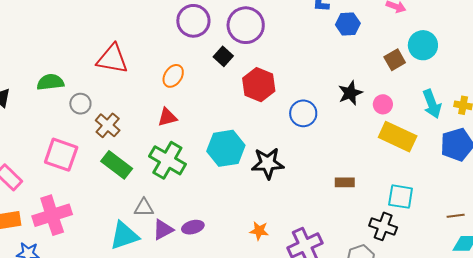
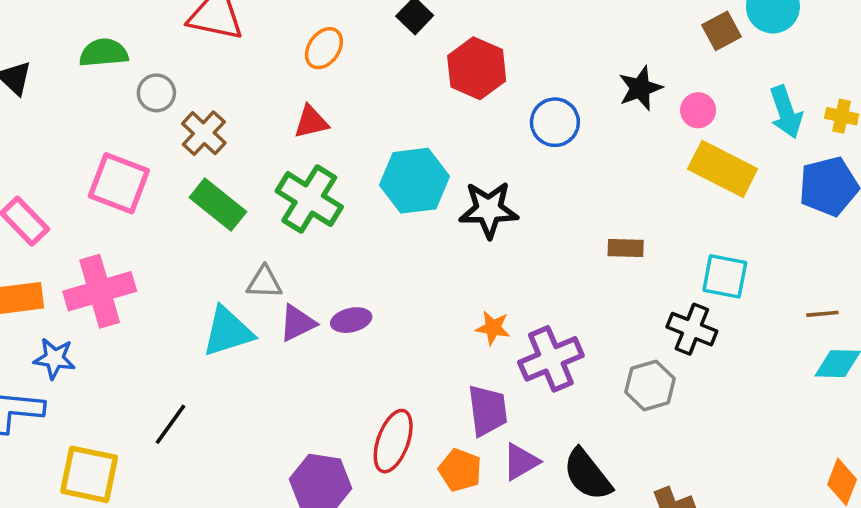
orange star: (259, 231) -> (493, 328), moved

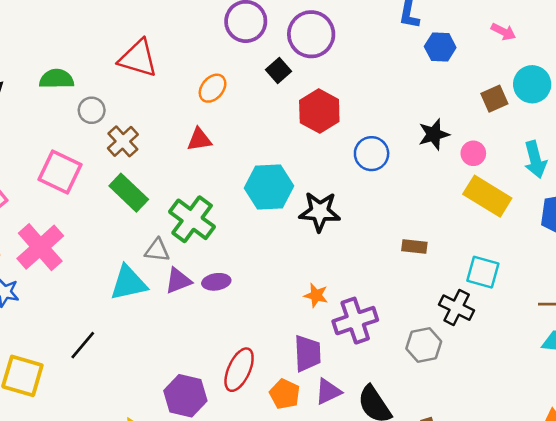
green cross: (309, 199) -> (192, 219), moved
pink cross: (100, 291) -> (40, 247), turned -30

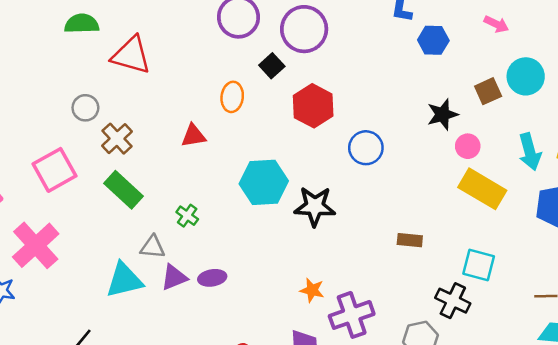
green semicircle: (57, 79) -> (82, 24), moved
orange ellipse: (213, 88) -> (232, 97), moved, turned -32
black star: (434, 134) -> (442, 114), moved
pink square: (60, 172) -> (54, 170), turned 36
green cross: (192, 219) -> (187, 216), size x0.5

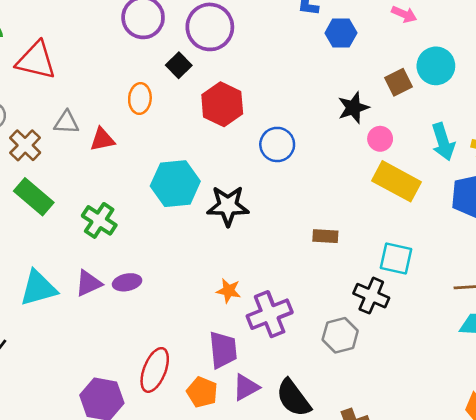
green cross: (187, 216) -> (99, 220), size x1.5
gray triangle: (153, 247) -> (66, 122), moved

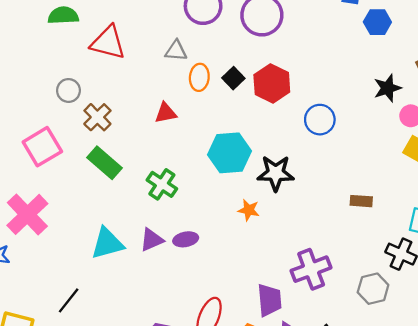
black square: (179, 65) -> (233, 78), moved
gray triangle: (66, 122) -> (176, 51), moved
orange star: (229, 291) -> (249, 210), moved

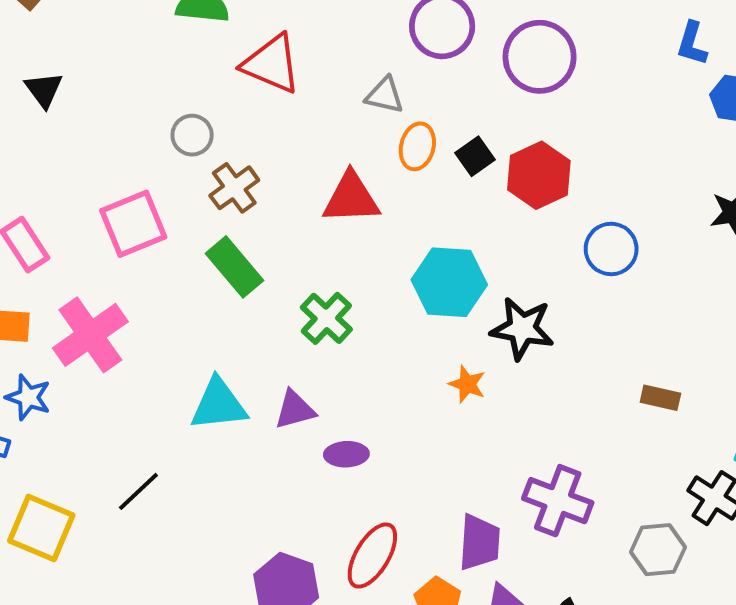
red triangle: (166, 113) -> (351, 198), size x1.5
purple ellipse: (186, 239) -> (346, 454), moved
purple cross: (311, 269) -> (558, 501), turned 33

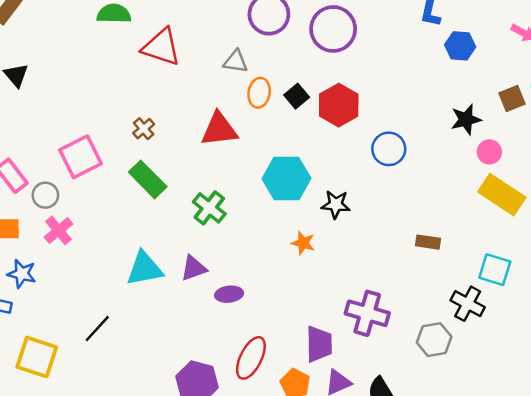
gray circle: (192, 135) -> (45, 195), moved
brown cross: (234, 188) -> (144, 129), size x0.7
black star: (522, 328) -> (336, 204), size x0.7
pink cross: (90, 335) -> (58, 230), size x0.6

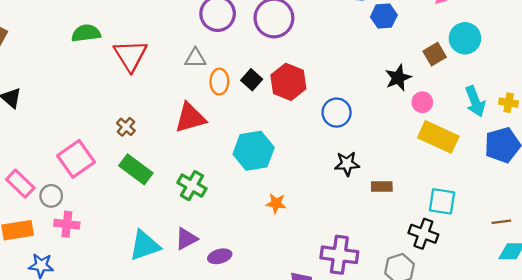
red triangle: (161, 47) -> (130, 55), turned 48
black star: (336, 204) -> (347, 164), moved
pink cross: (58, 230) -> (67, 224), turned -35

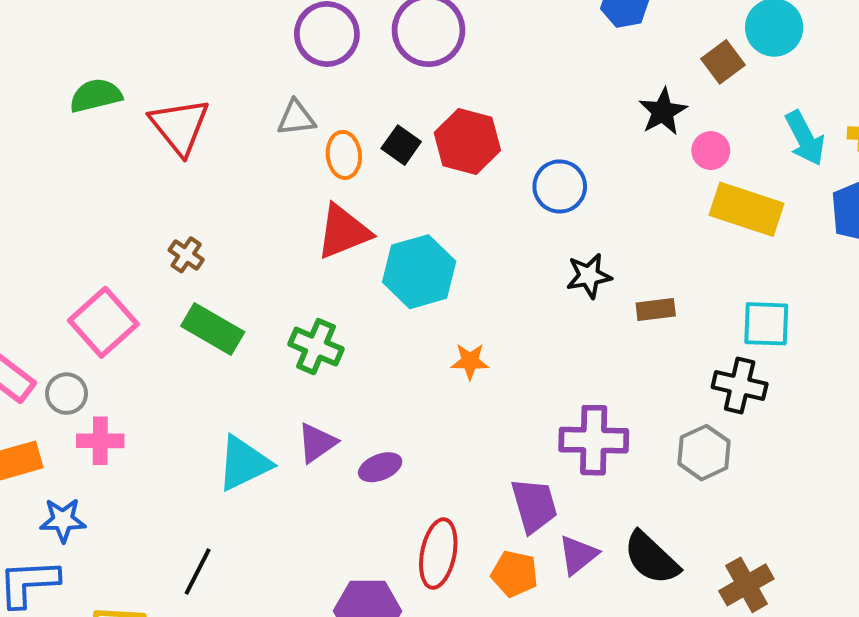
red triangle: (190, 118) -> (343, 232), moved

